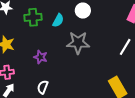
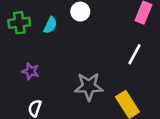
gray star: (78, 43) -> (89, 86), moved

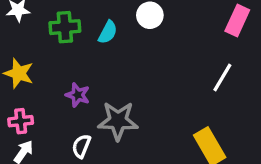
gray star: (89, 86) -> (118, 121), moved

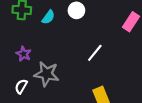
white line: (222, 77) -> (95, 53), moved

